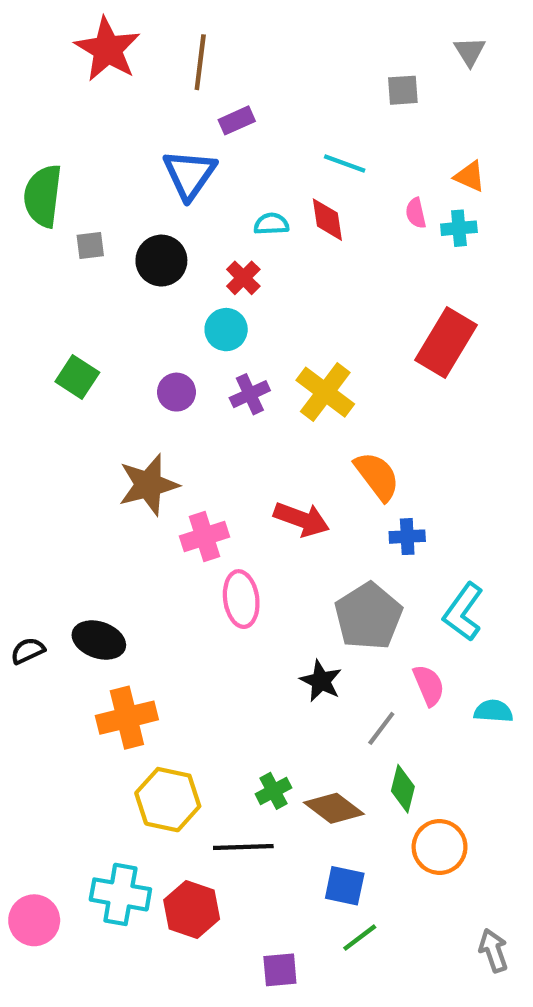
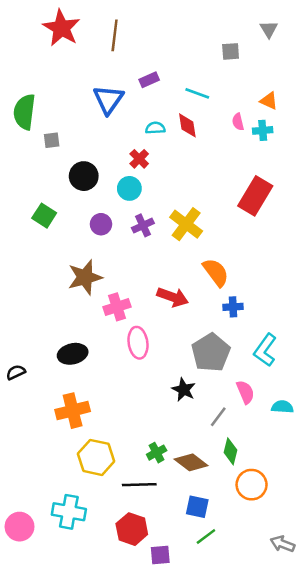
purple rectangle: (237, 120) -> (149, 80), moved
black circle: (161, 261) -> (84, 176), moved
black ellipse: (99, 640) -> (73, 354), moved, turned -32
red hexagon: (192, 910) -> (132, 529), moved
gray arrow: (493, 950) -> (282, 544), turned -50

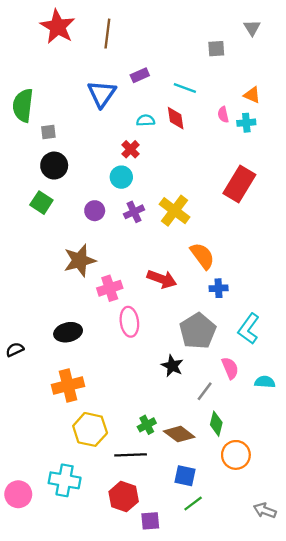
black circle: (84, 176) -> (54, 166), moved

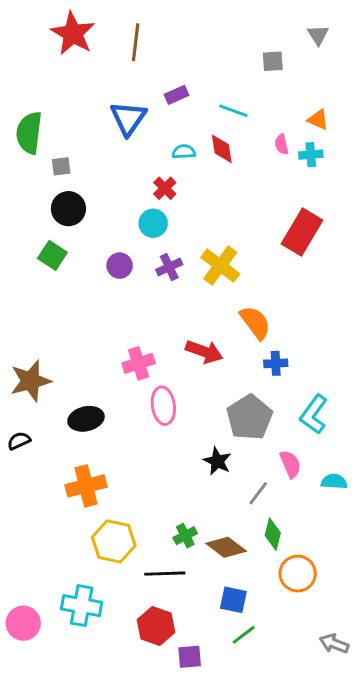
brown star: (80, 260) -> (31, 381), moved

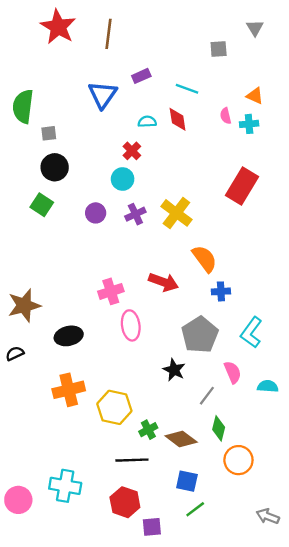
yellow hexagon: (114, 541) -> (114, 407), moved

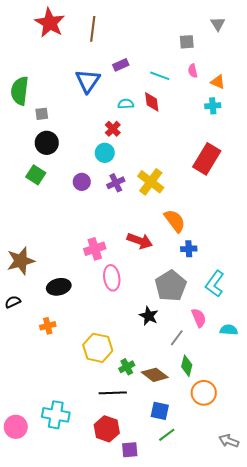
pink semicircle: (226, 116) -> (193, 71), moved
orange cross: (69, 390) -> (48, 326), moved, size x0.6

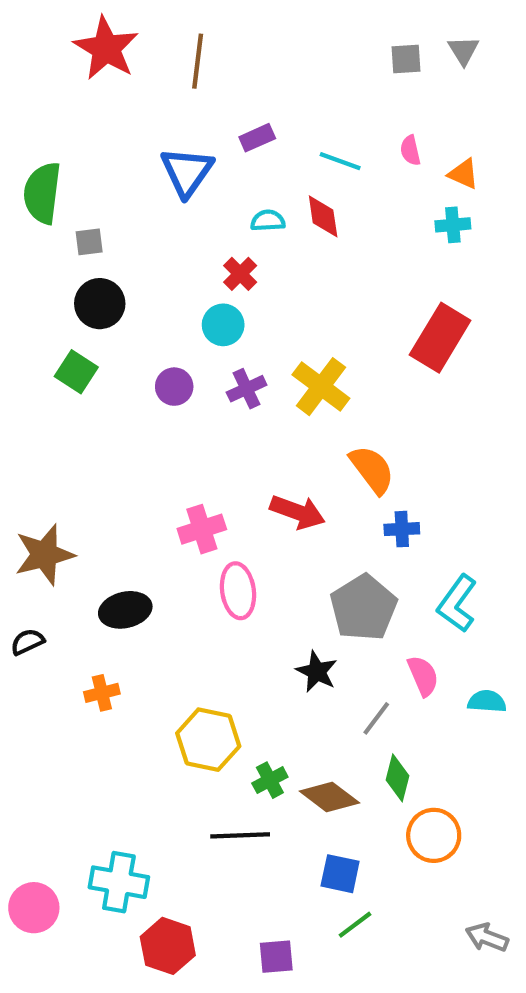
gray square: (187, 42) -> (406, 59), moved
red hexagon: (107, 429) -> (168, 946), moved

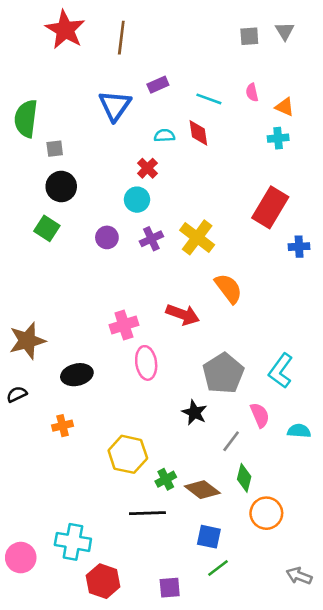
blue cross: (402, 529) -> (299, 247), moved

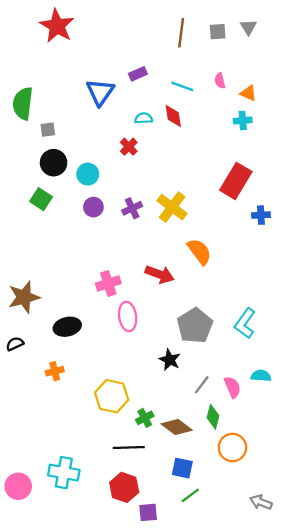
brown line: (121, 38) -> (181, 33), moved
cyan circle: (137, 200) -> (88, 174), moved
pink semicircle: (260, 415) -> (232, 387), moved
red hexagon: (103, 581) -> (124, 487), moved

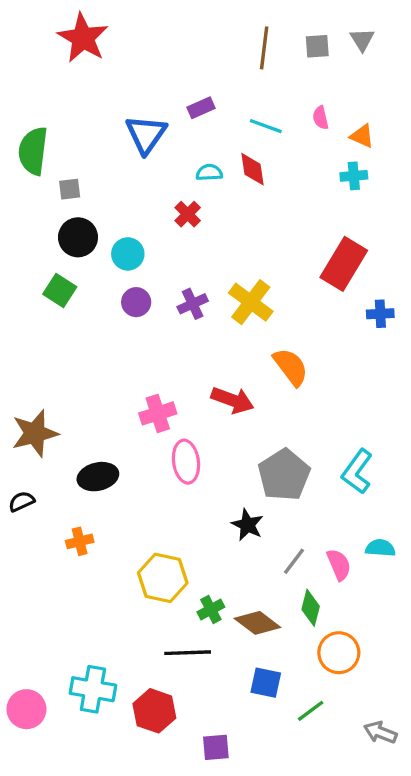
red hexagon: (124, 487) -> (154, 711), moved
green line: (190, 495) -> (311, 711), moved

